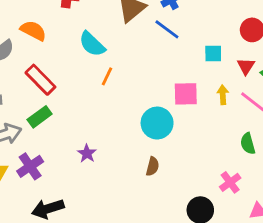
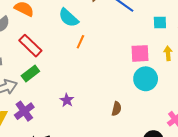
cyan circle: (157, 123) -> (146, 79), moved

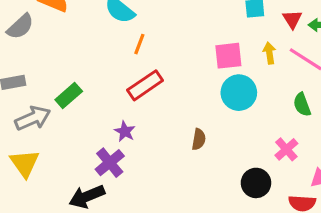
red rectangle: (30, 46) -> (145, 85), moved, turned -75
purple cross: (24, 111) -> (110, 163), moved

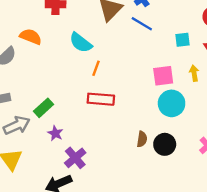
red rectangle: (145, 85) -> (101, 99), turned 40
purple star: (125, 131) -> (55, 133), moved
black circle: (256, 183) -> (165, 144), moved

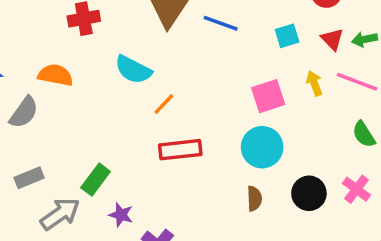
orange line: (96, 68) -> (164, 104), turned 35
cyan circle: (172, 103) -> (262, 147), moved
black circle: (165, 144) -> (309, 193), moved

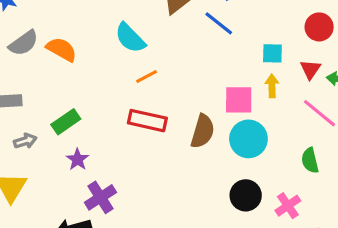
orange semicircle: (55, 75) -> (62, 49), moved
yellow arrow: (314, 83) -> (272, 86), moved
cyan circle: (262, 147) -> (248, 139), moved
brown semicircle: (254, 199) -> (203, 131), moved, size x1.5
gray arrow: (60, 214) -> (25, 141), size x0.6

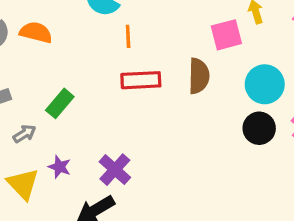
orange line: (147, 76) -> (128, 36), turned -50
cyan circle: (248, 139) -> (265, 84), moved
purple star: (77, 159) -> (60, 167), moved

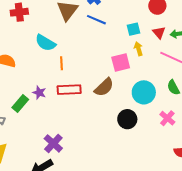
brown semicircle: (199, 76) -> (104, 87), turned 45
black circle: (259, 128) -> (127, 119), moved
purple star: (60, 167) -> (39, 93), moved

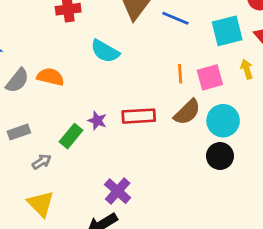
cyan square: (134, 29) -> (227, 31), size x1.6
yellow arrow: (138, 49) -> (247, 69), moved
orange line: (62, 63) -> (180, 74), moved
cyan circle: (144, 92) -> (223, 121), moved

